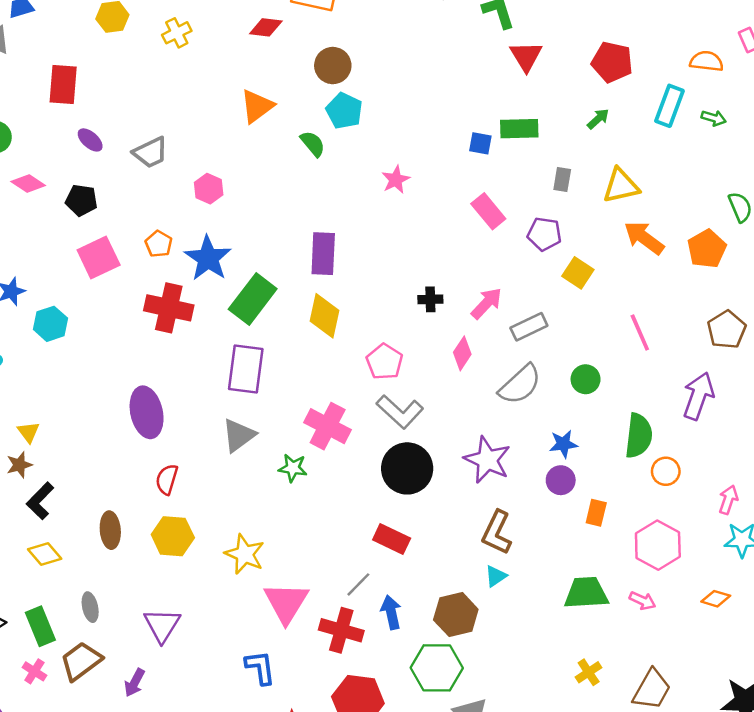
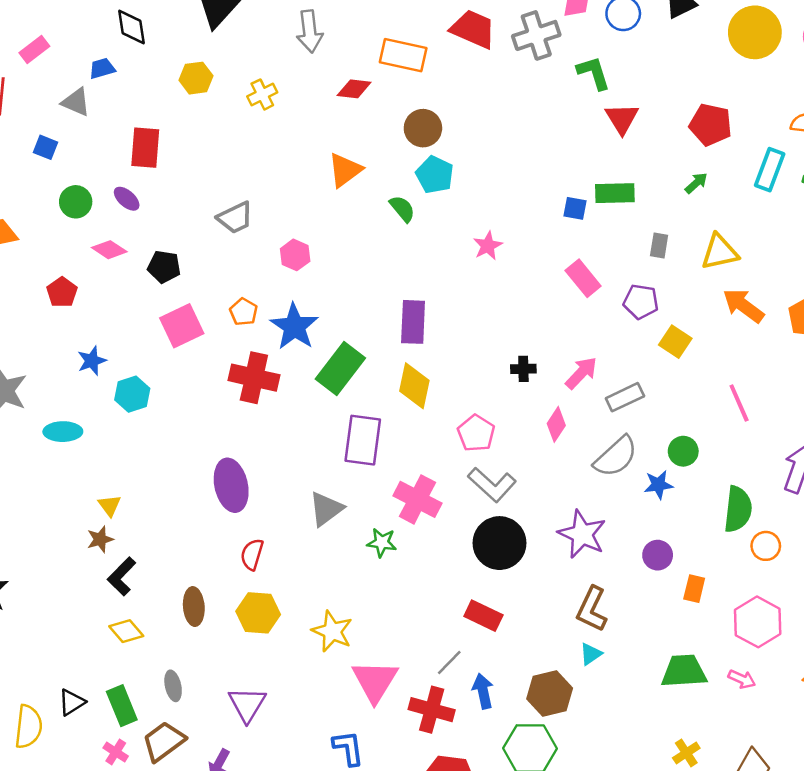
purple ellipse: (90, 140) -> (127, 199), moved
purple rectangle: (246, 369) -> (363, 440), moved
blue star: (563, 444) -> (658, 485), moved

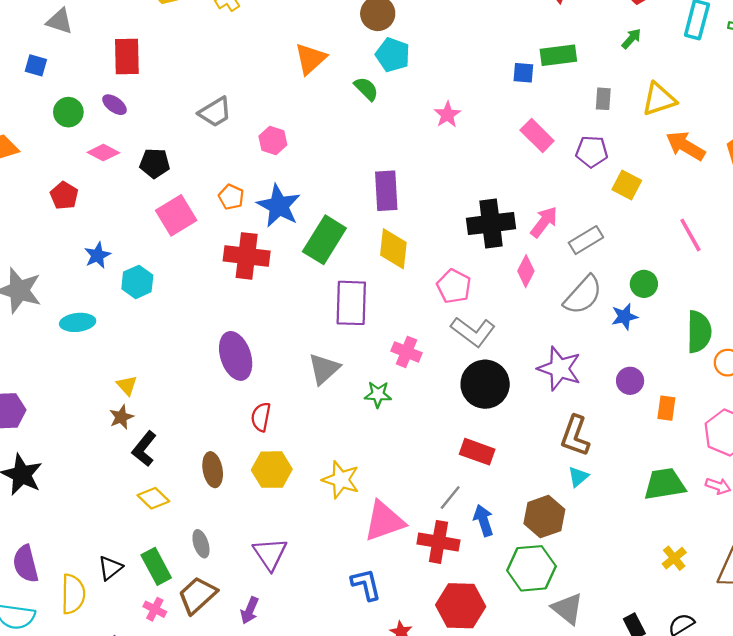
black cross: (523, 369) -> (491, 223), size x2.0
pink cross: (418, 499) -> (407, 352), size x0.7
pink triangle: (375, 681) -> (384, 521), turned 45

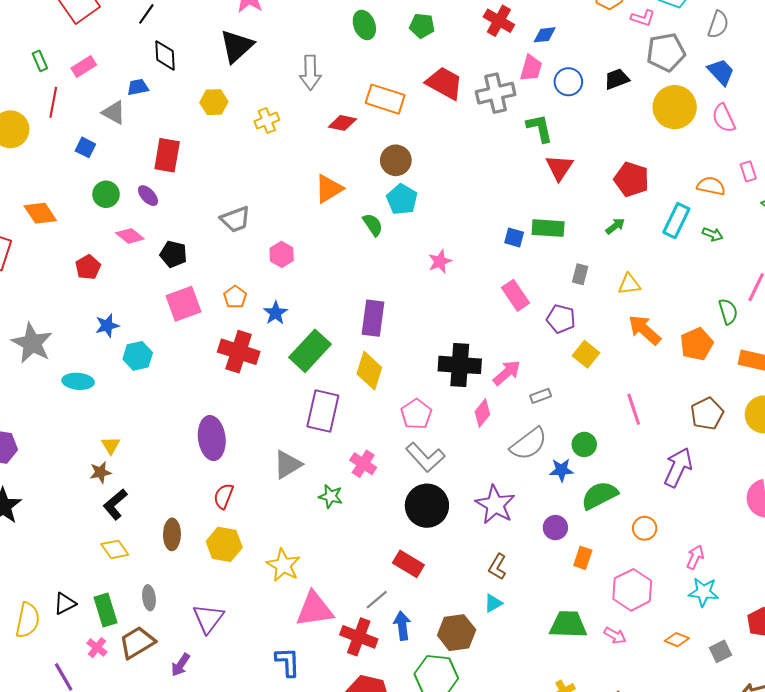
yellow triangle: (659, 99) -> (629, 284), size x0.7
blue star: (279, 206) -> (276, 313), size x0.6
gray rectangle: (586, 240) -> (541, 396), size x0.7
green semicircle: (699, 332) -> (599, 495), moved, turned -129
brown L-shape: (575, 436) -> (497, 567), size x0.7

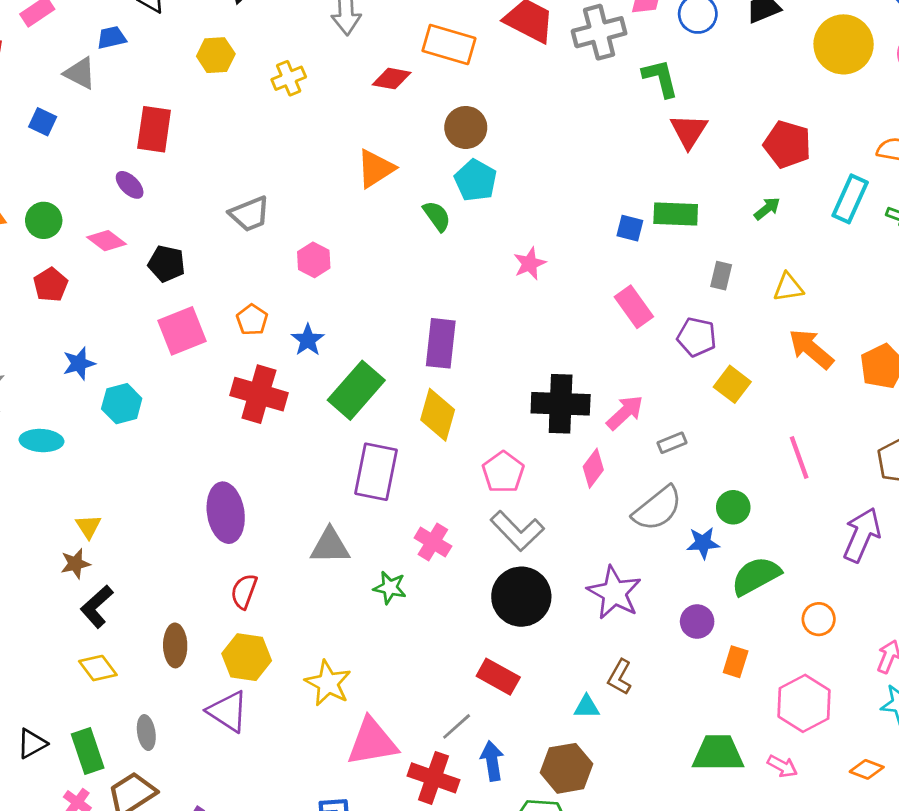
green circle: (106, 194) -> (44, 220), moved
gray triangle: (288, 465) -> (330, 546), turned 32
cyan triangle: (493, 603) -> (587, 707), moved, turned 30
purple triangle: (208, 618) -> (228, 711), moved, turned -32

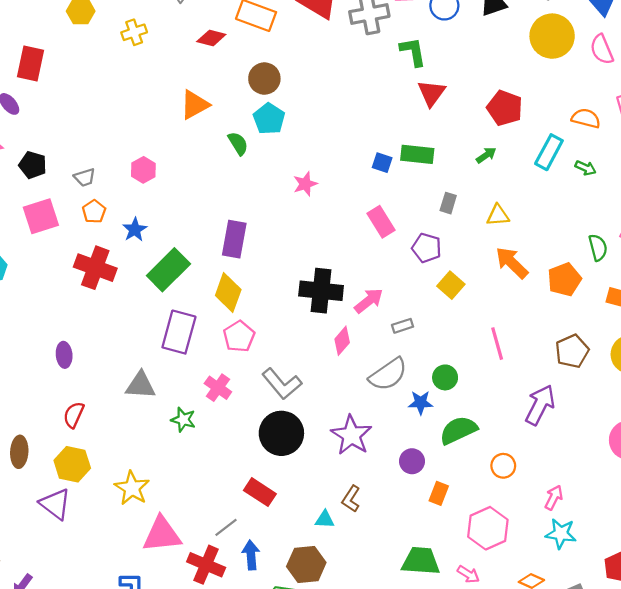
gray trapezoid: (250, 214) -> (85, 177), moved, size x0.7
pink pentagon: (503, 472) -> (239, 336), moved
purple ellipse: (226, 513) -> (64, 355), size x0.6

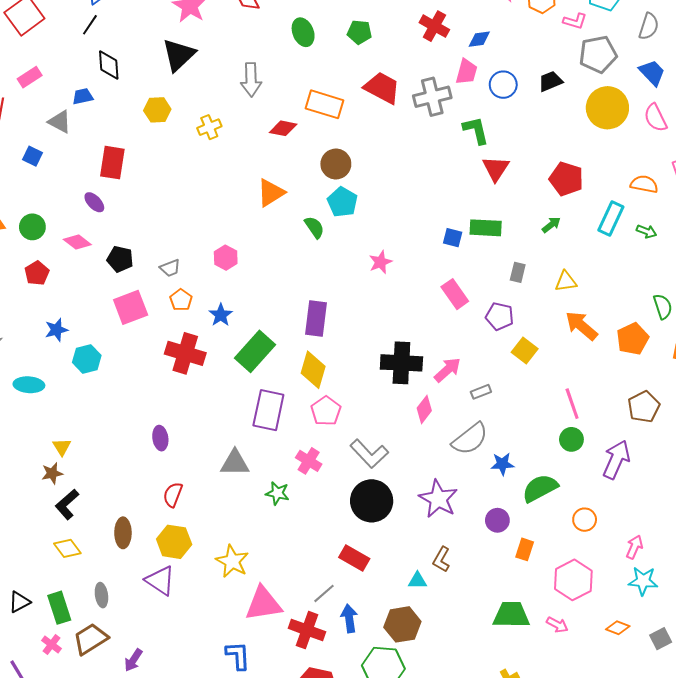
green circle: (445, 377) -> (571, 439), moved

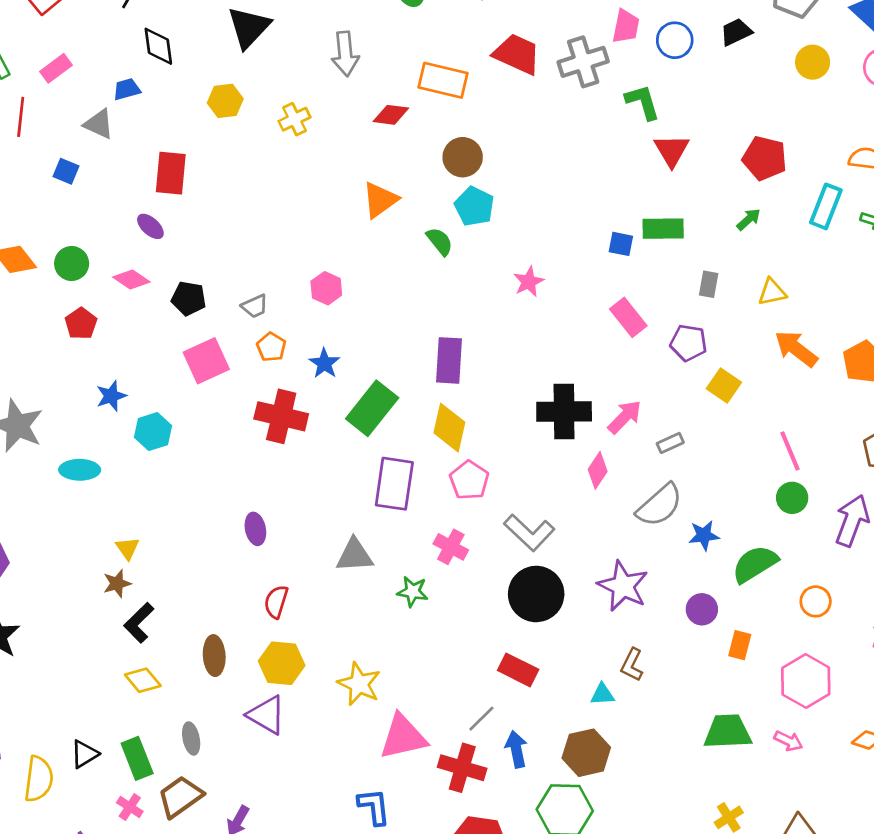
yellow circle: (607, 108) -> (813, 62), size x0.6

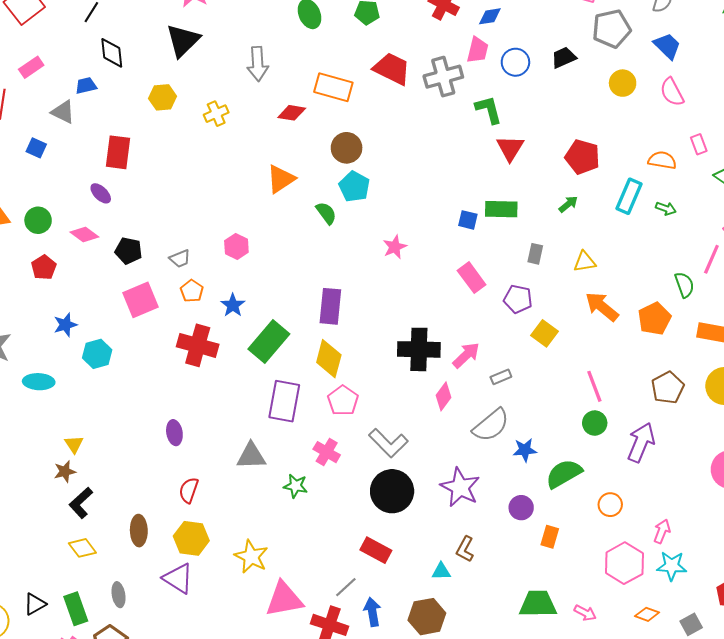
pink hexagon: (806, 681) -> (624, 563), moved

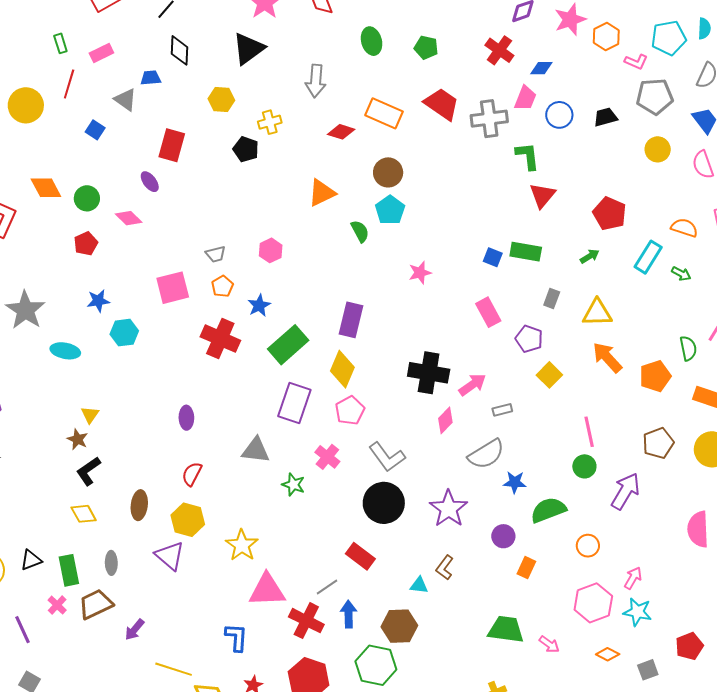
black pentagon: (129, 251) -> (246, 149), moved
yellow triangle: (585, 262) -> (597, 313), size x1.4
brown star: (65, 472) -> (78, 439), turned 30

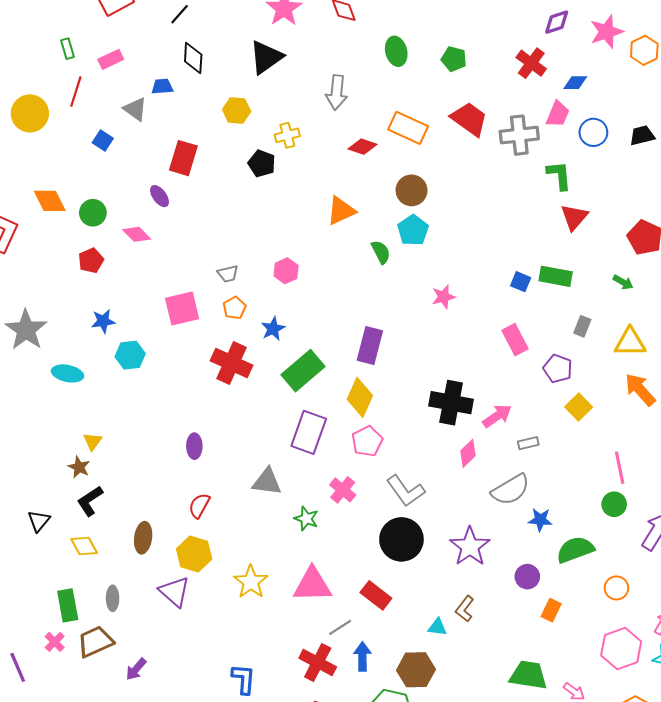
green arrow: (590, 256) -> (623, 282), turned 60
black triangle: (31, 560) -> (39, 521), moved, turned -30
pink triangle: (267, 590) -> (312, 585), moved

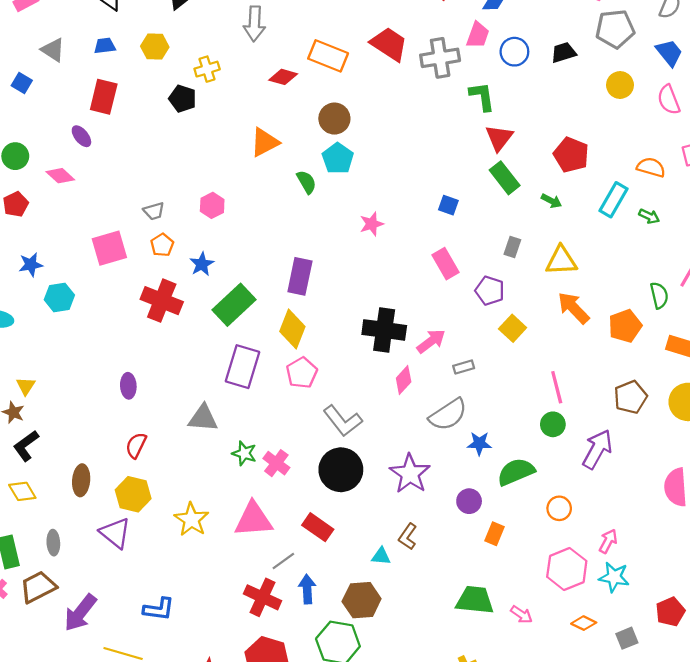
blue trapezoid: (162, 86) -> (105, 46), moved
green rectangle: (556, 276) -> (505, 178), moved, turned 44
pink cross: (343, 490) -> (276, 463), moved
purple arrow: (136, 669) -> (80, 613), size x1.6
blue L-shape: (244, 679) -> (159, 609), moved, turned 96

